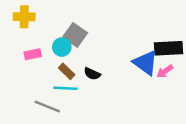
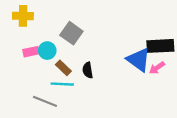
cyan circle: (62, 47) -> (47, 51), moved
black semicircle: (92, 74) -> (88, 70), turned 56

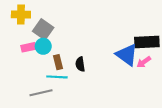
gray square: (71, 33) -> (43, 29), moved
brown rectangle: (63, 68) -> (58, 62), turned 32
gray line: (45, 101) -> (41, 93), turned -35

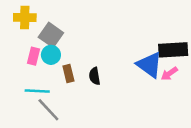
pink rectangle: (28, 47) -> (33, 56), turned -64
cyan line: (57, 77) -> (37, 91), moved
gray line: (41, 93) -> (48, 110), turned 60

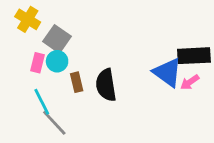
yellow cross: (25, 17) -> (28, 19), turned 30
black semicircle: (95, 76) -> (106, 85), size x1.6
cyan line: (37, 91) -> (42, 102), turned 60

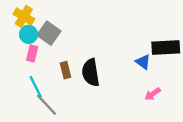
cyan circle: (57, 61) -> (29, 34), moved
blue triangle: (167, 72) -> (143, 62), size x0.6
pink arrow: (190, 82) -> (153, 94), moved

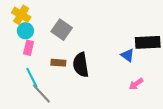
gray square: (49, 33) -> (62, 30), moved
brown rectangle: (66, 70) -> (58, 63), turned -72

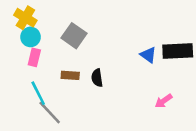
blue triangle: (128, 55) -> (148, 55), moved
black semicircle: (81, 65) -> (97, 78), size x0.6

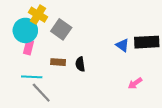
yellow cross: (25, 18) -> (38, 15), moved
cyan circle: (31, 37) -> (25, 30), size x1.5
cyan line: (38, 93) -> (32, 77), turned -60

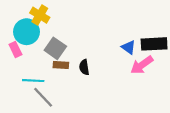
gray square: (61, 29) -> (55, 48), moved
pink rectangle: (28, 47) -> (15, 49), moved, turned -40
pink arrow: (135, 83) -> (142, 65), moved, size x1.5

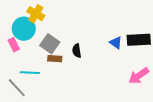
pink arrow: (142, 65) -> (139, 76), moved
black semicircle: (84, 67) -> (77, 51), moved
gray line: (43, 97) -> (17, 88), moved

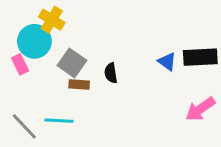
cyan line: (30, 73) -> (59, 121), moved

